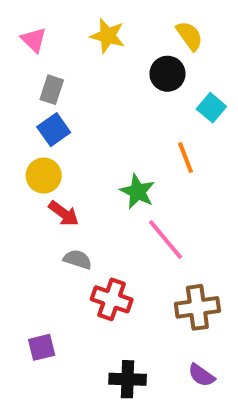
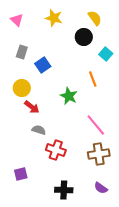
gray rectangle: (52, 90) -> (22, 52), moved
blue square: (54, 130) -> (43, 65), moved
pink line: (165, 239) -> (96, 125), moved

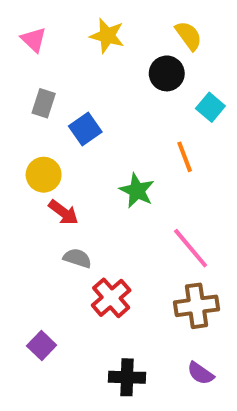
red cross: (56, 150) -> (111, 298), turned 30
purple square: (21, 174) -> (42, 346), turned -32

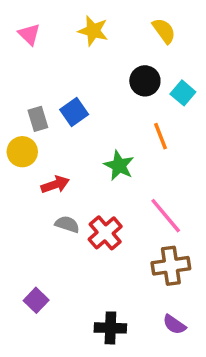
black circle: (167, 73) -> (145, 81), moved
gray rectangle: (44, 103) -> (38, 119), moved, turned -35
yellow circle: (44, 175) -> (22, 152), moved
red arrow: (63, 212) -> (55, 185), turned -56
red cross: (111, 298) -> (105, 233), moved

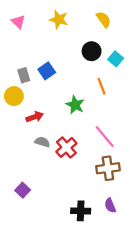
purple semicircle: (174, 324) -> (110, 205), turned 32
black cross: (110, 328) -> (81, 211), moved

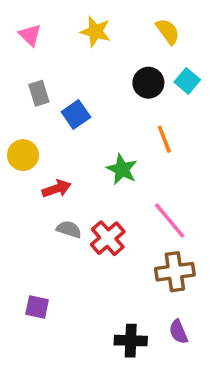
cyan square: (116, 59) -> (187, 81), moved
gray rectangle: (24, 75) -> (39, 93), moved
purple square: (23, 190) -> (37, 307), turned -32

